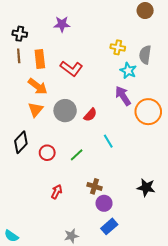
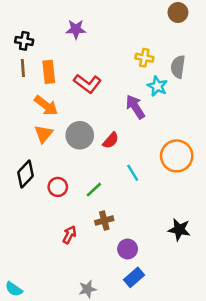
purple arrow: (123, 96) -> (135, 107), moved
orange circle: (148, 112) -> (177, 156), moved
brown cross: (95, 186) -> (104, 221), moved, turned -32

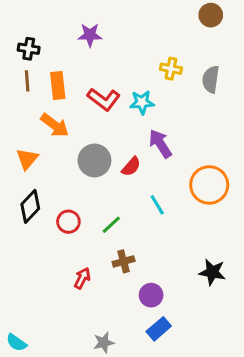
cyan star: (157, 86) -> (142, 102), moved, turned -30
purple arrow: (135, 107) -> (160, 144), moved
orange triangle: (44, 134) -> (27, 159), moved

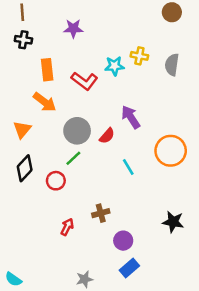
brown line: (27, 81) -> (22, 12), moved
cyan star: (142, 102) -> (114, 66), moved
green line: (111, 225) -> (73, 158), moved

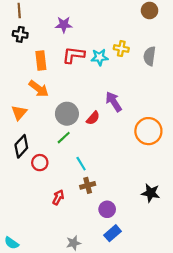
red L-shape: (85, 81) -> (73, 55), moved, turned 150
cyan line: (128, 167) -> (81, 164), moved
red circle: (56, 181) -> (40, 163), moved

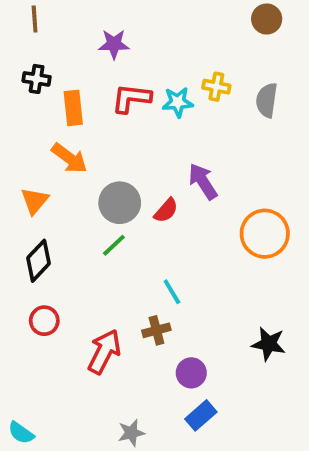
black cross: (20, 34) -> (37, 79), moved
red circle: (40, 163) -> (44, 321), moved
cyan line: (81, 164) -> (172, 292), moved
red arrow: (58, 197) -> (104, 352), size x1.6

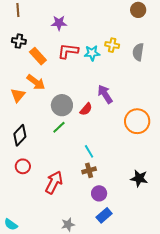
orange rectangle: (73, 108) -> (38, 56), turned -36
orange triangle: (35, 201) -> (18, 95), moved
brown cross: (156, 330) -> (89, 170), moved

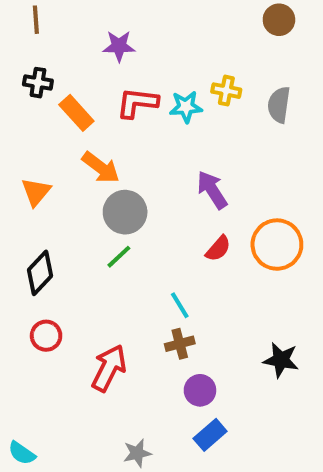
orange arrow: (36, 82) -> (101, 168), moved
red semicircle: (86, 109) -> (218, 249), moved

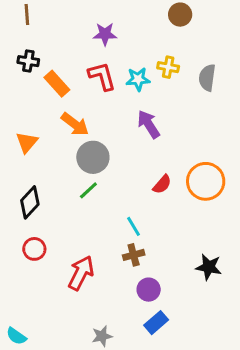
brown circle: (279, 20) -> (180, 15), moved
purple star: (119, 46) -> (105, 34), moved
red L-shape: (137, 103) -> (102, 76), turned 68
purple arrow: (212, 190) -> (149, 124), moved

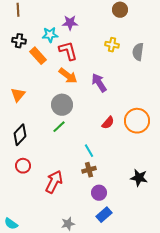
cyan star: (138, 79) -> (50, 35), moved
orange arrow: (75, 124) -> (68, 76), moved

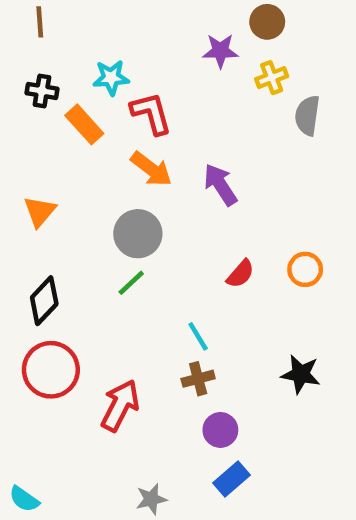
purple star: (70, 23) -> (220, 51), moved
yellow cross: (112, 45) -> (272, 78), moved, turned -32
orange circle: (137, 121) -> (305, 269), size x0.6
red circle: (23, 166) -> (51, 370), size x1.6
black star: (139, 178) -> (301, 374), moved

